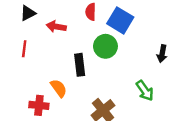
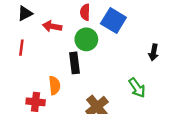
green circle: (105, 46) -> (86, 39), moved
orange semicircle: (59, 88) -> (54, 85), turned 30

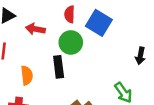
orange semicircle: (54, 85) -> (27, 75), moved

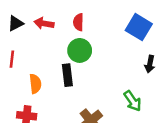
blue square: (99, 23) -> (139, 27), moved
red arrow: (35, 29) -> (44, 23), moved

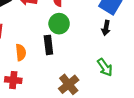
black arrow: (150, 64) -> (106, 28), moved

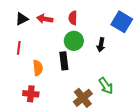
black arrow: (106, 28) -> (101, 45), moved
green arrow: (105, 67) -> (106, 86), moved

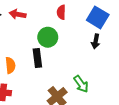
red semicircle: (73, 18) -> (61, 12), moved
black arrow: (101, 45) -> (96, 41), moved

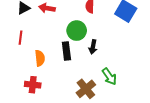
black arrow: (96, 41) -> (93, 47), moved

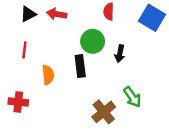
black arrow: (93, 47) -> (120, 54), moved
red cross: (33, 85) -> (18, 102), moved

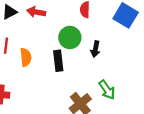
orange semicircle: (48, 75) -> (26, 57), moved

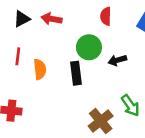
black arrow: (95, 49) -> (117, 60), turned 63

